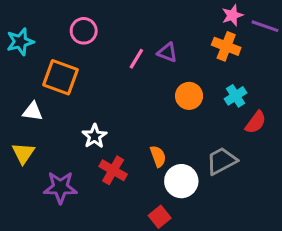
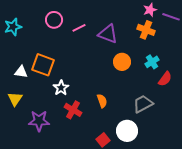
purple triangle: (167, 53) -> (108, 34), size x1.5
pink line: (136, 59) -> (79, 28), moved, turned 32
orange square: (60, 77) -> (43, 65), moved
white circle: (181, 181) -> (127, 131), moved

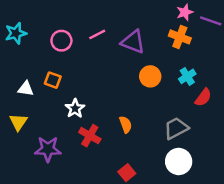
pink circle: (54, 20) -> (61, 41), moved
orange square: (43, 65) -> (53, 80), size x0.6
white circle: (127, 131) -> (179, 161), moved

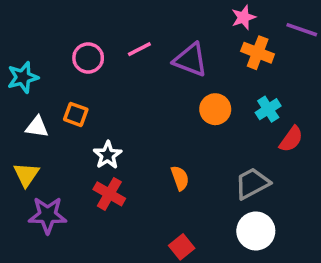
pink star: (185, 12) -> (243, 17), moved
cyan star: (16, 33) -> (23, 77), moved
red cross: (90, 136) -> (109, 194), moved
purple star: (48, 149) -> (48, 215), moved

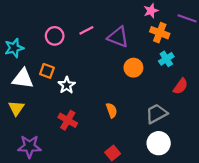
cyan cross: (268, 109) -> (166, 59), moved
white triangle: (37, 127) -> (23, 79), size x1.5
white star: (108, 155) -> (67, 85), moved
purple star: (48, 215) -> (29, 146), moved

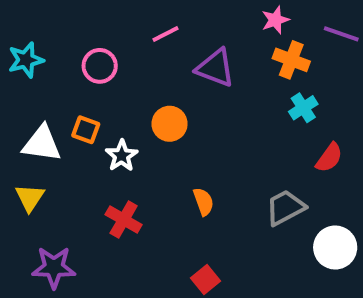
pink line: (86, 30) -> (166, 34), moved
cyan star: (14, 48) -> (26, 60), moved
orange circle: (133, 68) -> (170, 124), moved
white circle: (159, 143) -> (335, 247), moved

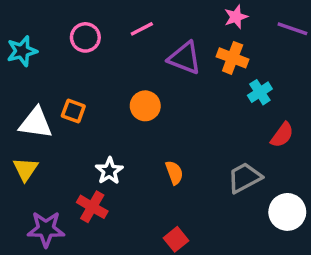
orange cross: (291, 60) -> (233, 58), moved
pink circle: (100, 66) -> (85, 37), moved
white star: (122, 156) -> (109, 171), moved
red cross: (124, 220) -> (92, 207), moved

